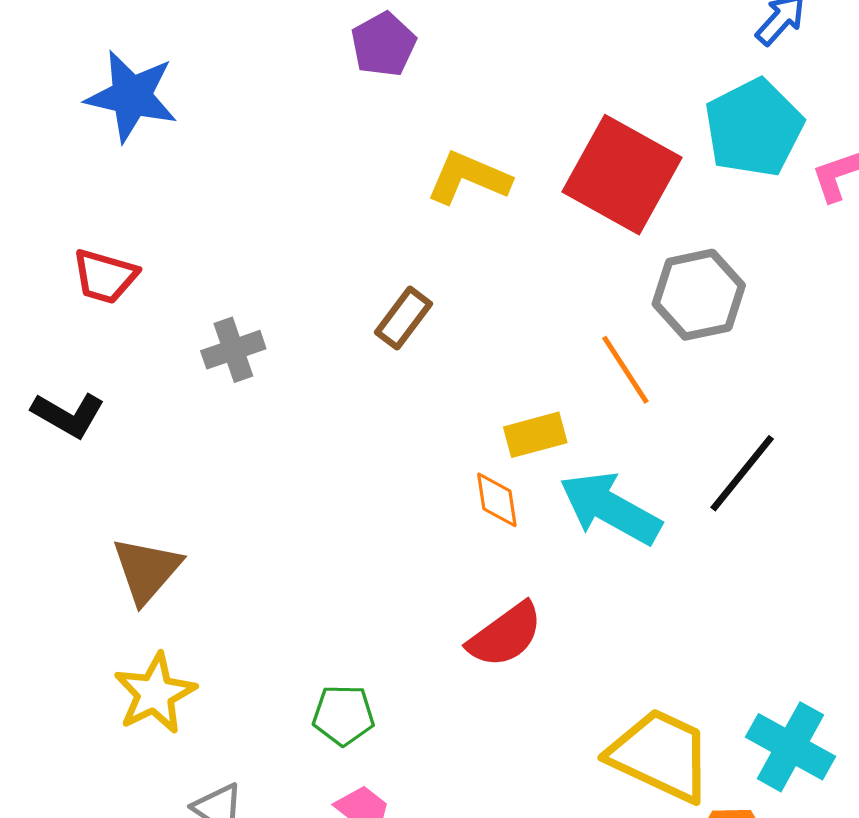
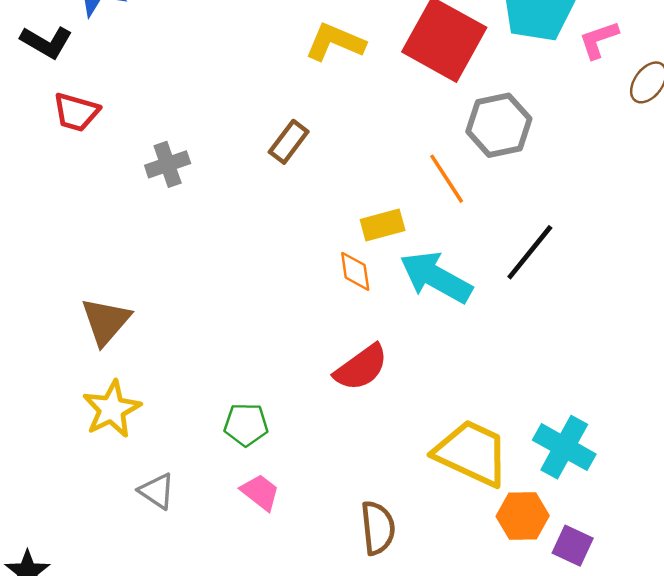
black L-shape: (68, 415) -> (46, 42), moved

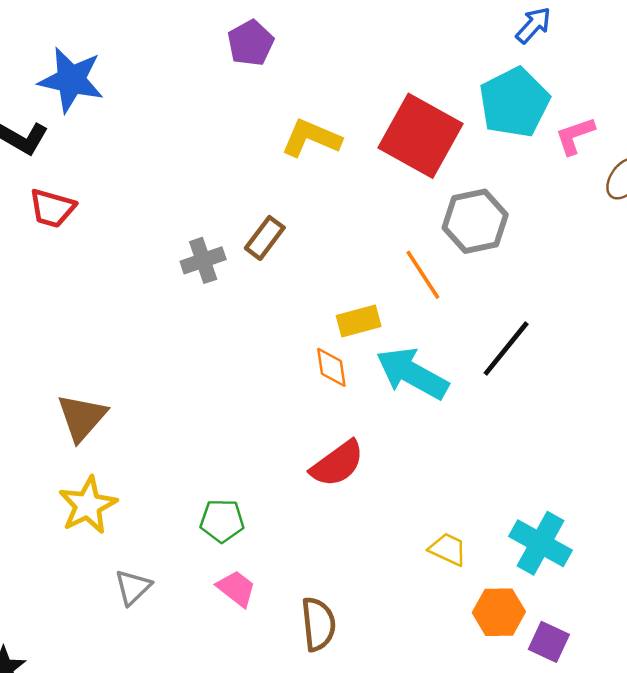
gray cross: (168, 164) -> (203, 260), moved
yellow trapezoid: (472, 453) -> (448, 549), size x0.5
gray triangle: (157, 491) -> (133, 587), turned 42
brown semicircle: (378, 528) -> (318, 624), moved

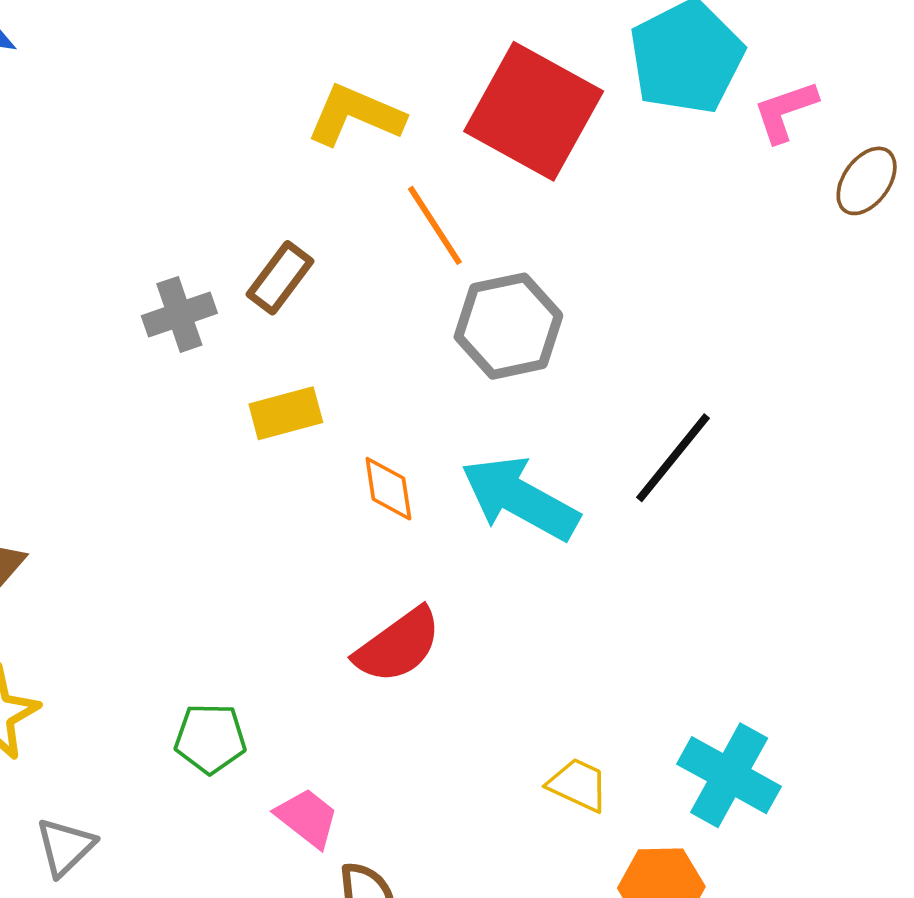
gray hexagon: (475, 221) -> (508, 326), moved
orange line: (423, 275) -> (435, 225), moved
yellow rectangle: (359, 321) -> (286, 413), moved
pink trapezoid: (236, 588) -> (307, 818), moved

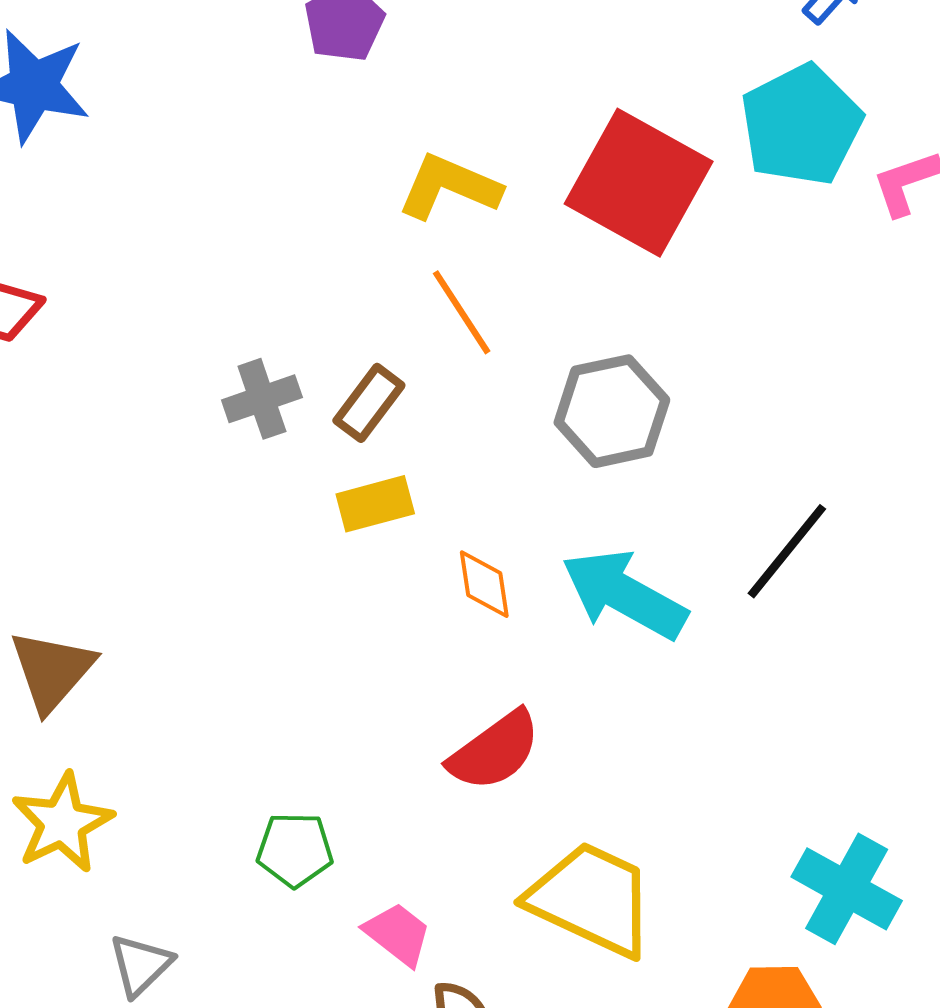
orange line: (435, 225) -> (462, 312), moved
brown rectangle: (280, 278) -> (369, 403), moved
yellow trapezoid: (578, 785) -> (591, 899), moved, size x2.0

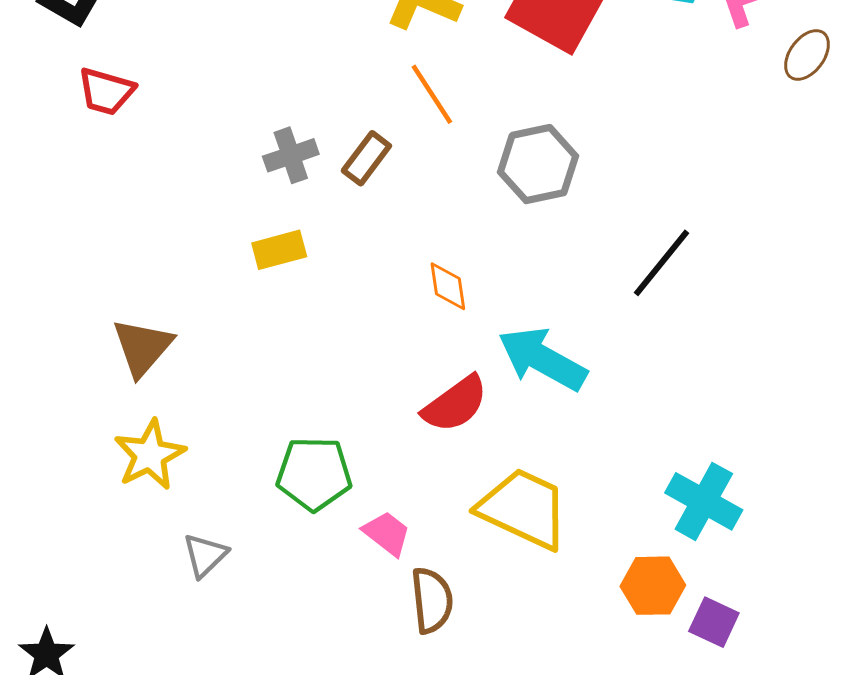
yellow rectangle: (375, 504) -> (279, 250), moved
cyan arrow: (624, 594) -> (542, 359), moved
green pentagon: (295, 850) -> (314, 474), size x1.4

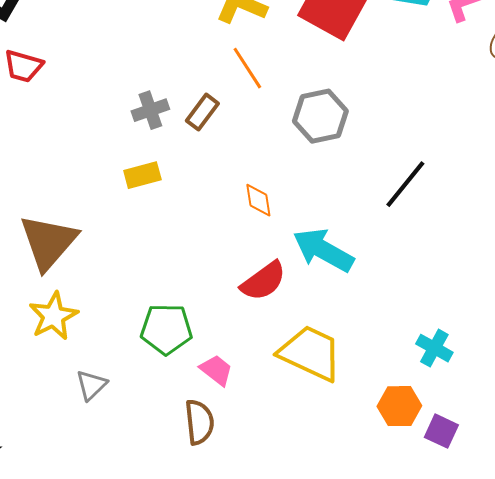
brown triangle: (142, 347) -> (48, 242), size x1.4
cyan cross: (704, 501) -> (434, 348), size x0.7
brown semicircle: (432, 600) -> (199, 422), moved

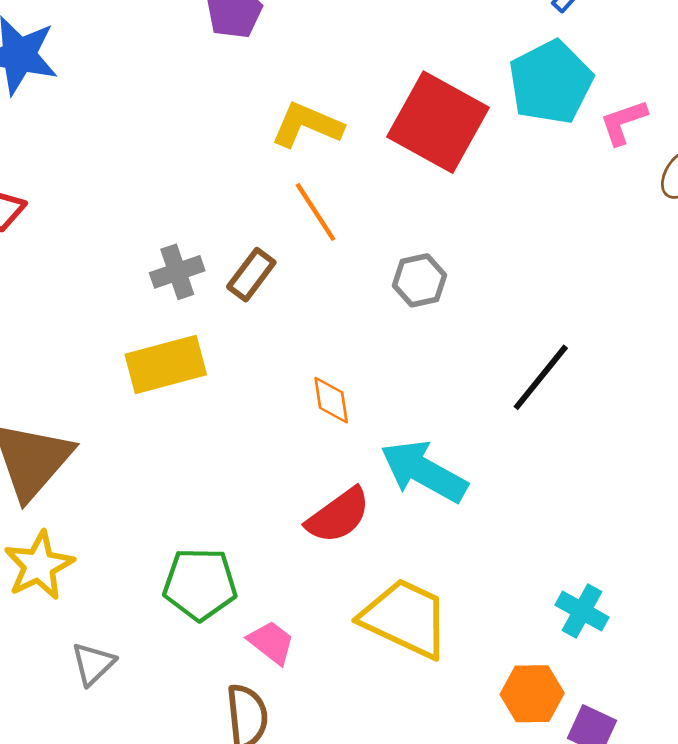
gray hexagon: (320, 116) -> (420, 280), size x0.7
yellow rectangle: (142, 175) -> (166, 364), size x1.5

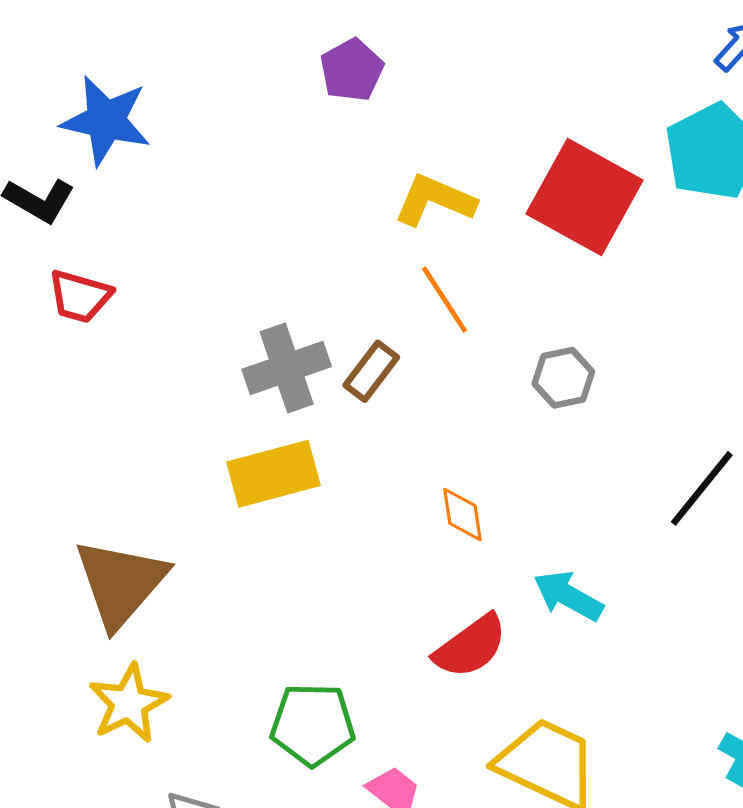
gray cross: (177, 272) -> (287, 368), size x1.4
cyan arrow: (424, 471) -> (568, 596), size x0.7

